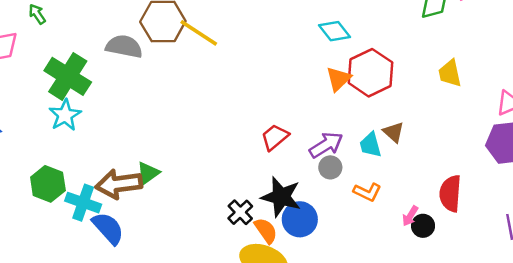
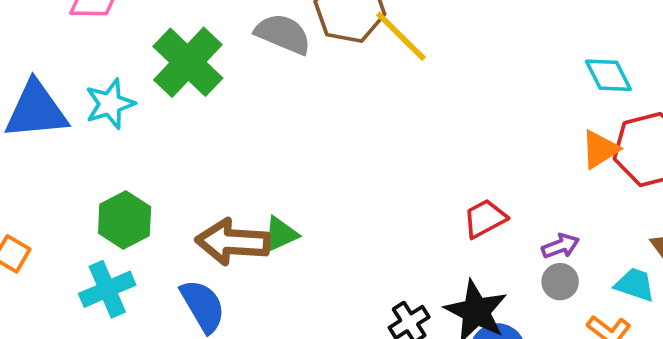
cyan star: (65, 115) -> (110, 104), moved
purple arrow: (326, 145) -> (560, 246), size x0.7
cyan trapezoid: (371, 145) -> (635, 285), moved, turned 112
cyan cross: (83, 203) -> (107, 289), moved, turned 36

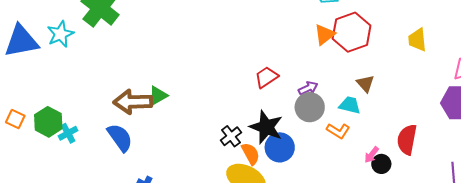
green hexagon: (125, 220) -> (48, 122), moved
gray circle: (560, 282) -> (310, 107), size x1.5
cyan cross: (107, 289) -> (68, 133), size x0.7

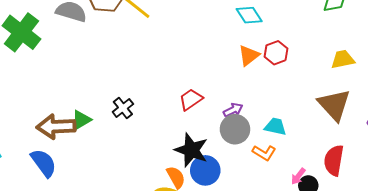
red hexagon: (352, 32) -> (276, 53), size x0.6
yellow trapezoid: (417, 40) -> (343, 59), turned 85
brown triangle: (365, 84) -> (334, 105), moved, size x1.8
black cross: (231, 136) -> (123, 108), moved

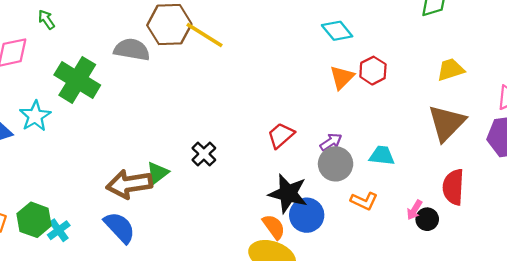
brown triangle: (334, 105) -> (447, 123), turned 33
orange L-shape: (264, 153) -> (364, 201), moved

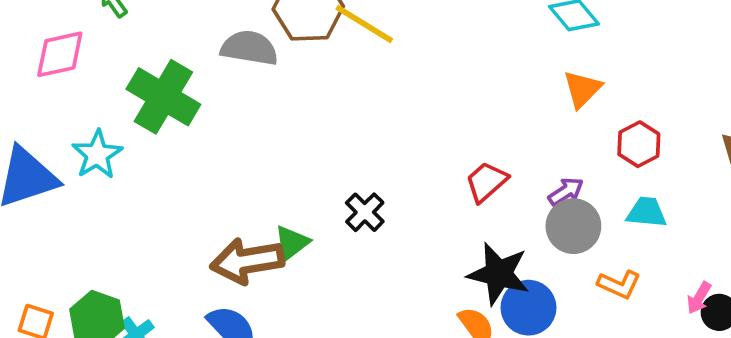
red hexagon: (373, 71) -> (639, 144), moved

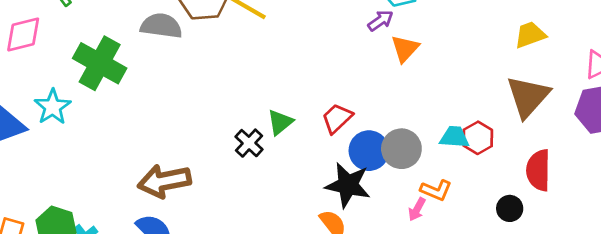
red hexagon: (639, 144) -> (478, 138), moved
purple arrow: (566, 192) -> (380, 21), moved
green triangle: (292, 243) -> (280, 122), moved
pink arrow: (699, 298) -> (417, 209), moved
blue circle: (528, 308) -> (369, 151), moved

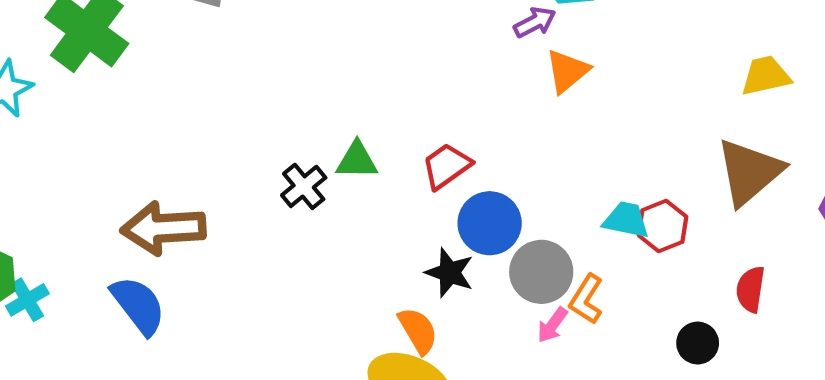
green triangle: (280, 122) -> (357, 160), turned 32
gray circle: (401, 149) -> (541, 272), moved
red semicircle: (538, 170) -> (750, 289), size x0.7
black star: (348, 185) -> (450, 273), size x0.7
orange L-shape: (436, 190) -> (586, 299), turned 92

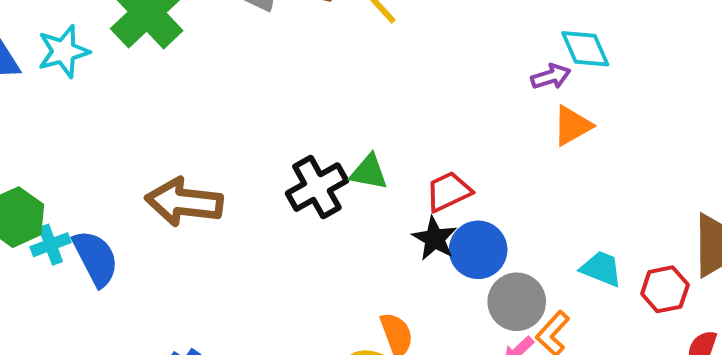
black cross: (304, 186) -> (317, 187), size x1.4
red hexagon: (662, 226) -> (665, 289), moved
black star: (450, 273) -> (435, 239), moved
blue semicircle: (138, 305) -> (96, 258), moved

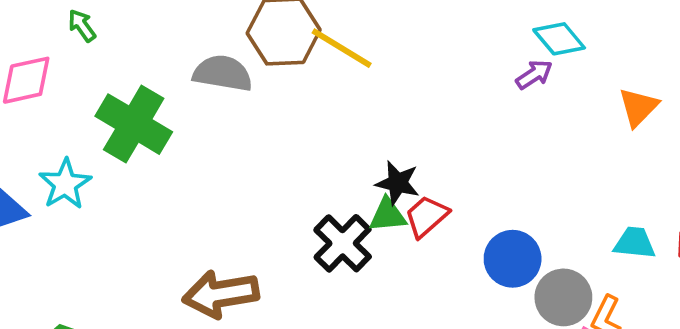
orange triangle: (572, 126) -> (638, 107), moved
red trapezoid: (448, 192) -> (427, 216), moved
black star: (435, 239) -> (398, 183), moved

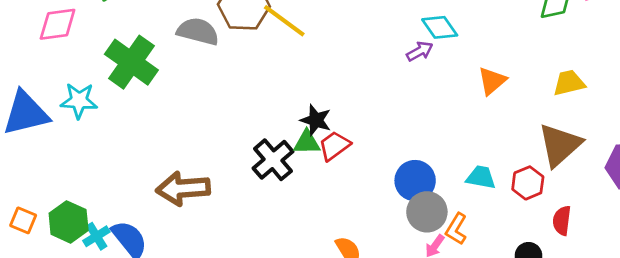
cyan star: (65, 184) -> (79, 101), turned 30
blue circle: (513, 259) -> (415, 181), moved

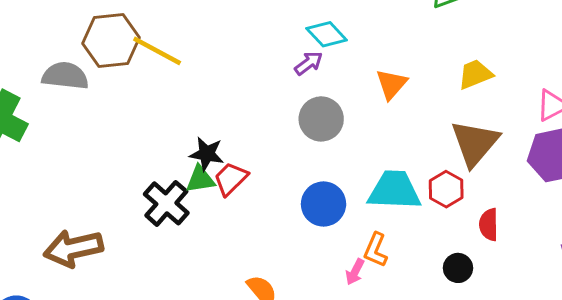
cyan trapezoid: (481, 177) -> (394, 190), size x1.6
gray circle: (427, 212) -> (321, 119), moved

